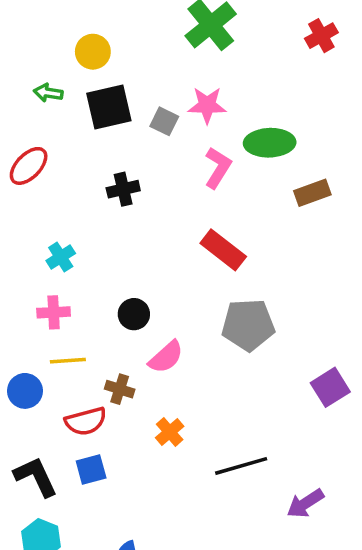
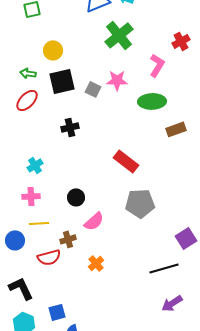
red ellipse: (29, 166) -> (27, 100), moved
pink L-shape: (218, 168) -> (157, 65), moved
brown cross: (120, 389) -> (68, 239), turned -35
black line: (241, 466) -> (164, 268), moved
blue square: (91, 469) -> (57, 312), moved

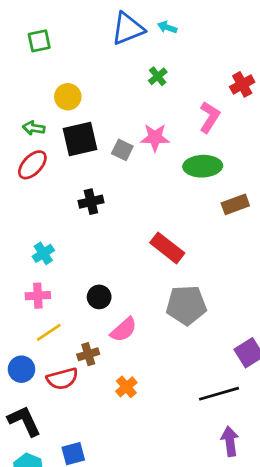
green cross: (119, 35) -> (158, 76), size x0.5
yellow line: (39, 223) -> (49, 332), turned -30
blue circle: (15, 240) -> (21, 369), moved
purple arrow: (172, 303) -> (230, 441), turned 115

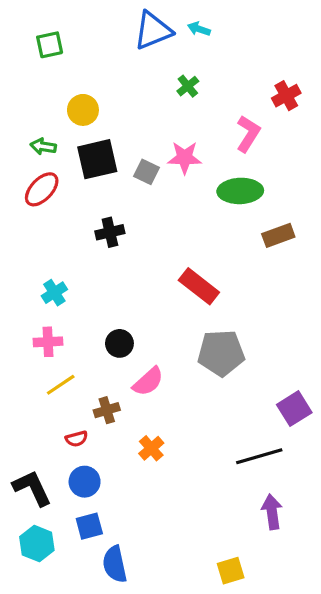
blue circle: (21, 369) -> (85, 482), moved
red semicircle: (62, 379) -> (77, 439), size x0.6

